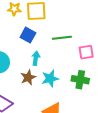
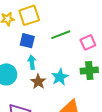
cyan arrow: (36, 58) -> (32, 62), moved

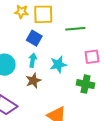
green line: (61, 35) -> (75, 29), moved
cyan star: (60, 77) -> (58, 64), moved

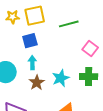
blue square: (34, 38) -> (30, 41), turned -35
pink square: (92, 57) -> (90, 49), turned -35
cyan star: (58, 64) -> (61, 78), moved

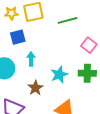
blue square: (30, 41) -> (18, 37), moved
brown star: (37, 83) -> (35, 88), moved

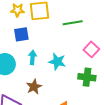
cyan star: (59, 75) -> (57, 62), moved, turned 30

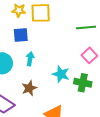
green line: (73, 23) -> (86, 28), moved
cyan star: (57, 62) -> (61, 74), moved

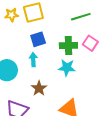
blue square: (21, 35) -> (38, 39), moved
green cross: (83, 83) -> (68, 45), moved

